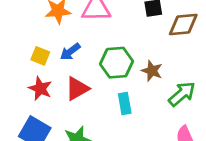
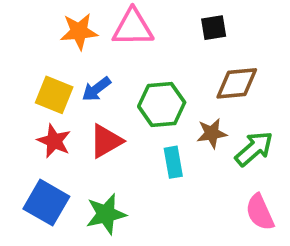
brown diamond: (183, 24) -> (237, 83), moved
yellow square: (40, 56) -> (54, 95), size x1.4
brown star: (152, 71) -> (212, 133), moved, turned -30

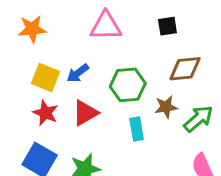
orange star: (79, 31) -> (32, 29), moved

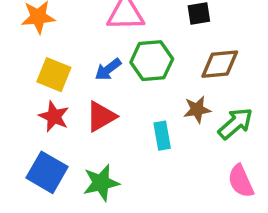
blue arrow: (78, 73) -> (108, 69), moved
green hexagon: (128, 85) -> (152, 61), moved

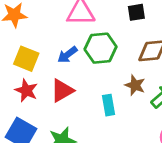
brown star: (197, 110) -> (135, 85), turned 30

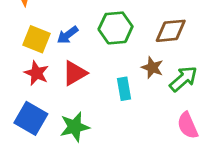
blue arrow: (67, 55) -> (68, 35), moved

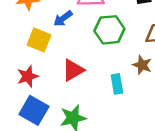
blue arrow: (68, 35) -> (63, 19), moved
red star: (36, 73) -> (28, 76), moved, turned 30

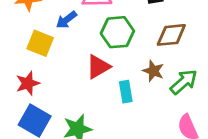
red triangle: (73, 70) -> (98, 67), moved

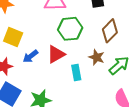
blue arrow: (66, 20) -> (30, 56), moved
brown diamond: (171, 35) -> (110, 31), turned -40

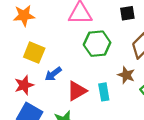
red triangle: (56, 54) -> (77, 91), moved

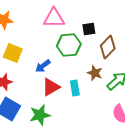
black square: (127, 13) -> (89, 29), moved
blue arrow: (53, 74) -> (43, 66), moved

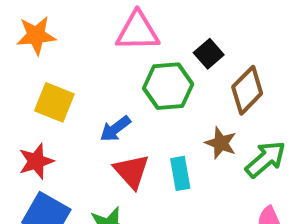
black square: (89, 29) -> (209, 54), turned -32
red triangle: (51, 87) -> (132, 171), turned -42

